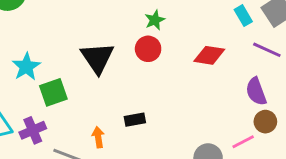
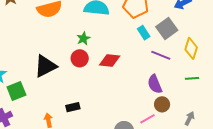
red diamond: (209, 55) -> (110, 60), moved
black triangle: (97, 58) -> (45, 66), turned 40

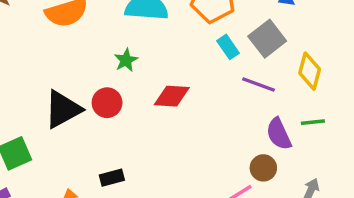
red circle: (80, 58) -> (107, 103), moved
purple semicircle: (155, 84) -> (279, 134), moved

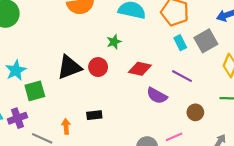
purple line: (259, 85) -> (182, 76), moved
purple semicircle: (279, 134) -> (157, 96), moved, turned -45
brown circle: (263, 168) -> (195, 112), moved

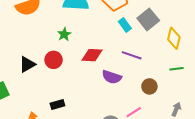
black triangle: (69, 67) -> (27, 64), size x0.7

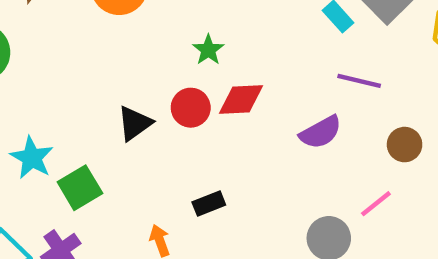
red diamond: (92, 55) -> (241, 99), moved
purple semicircle: (112, 77) -> (321, 132), turned -42

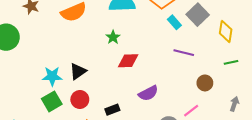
red circle: (191, 108) -> (80, 99), moved
purple semicircle: (321, 132) -> (148, 93), moved
cyan star: (32, 158) -> (52, 76), moved, turned -30

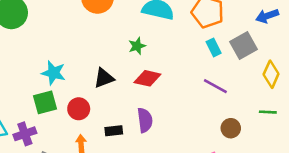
black triangle: (78, 71) -> (104, 78), moved
purple semicircle: (148, 93) -> (145, 120), moved, turned -84

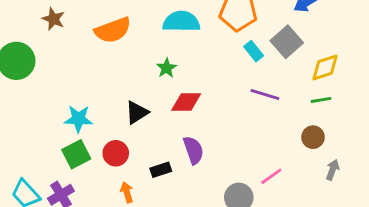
yellow diamond: (271, 74) -> (325, 67), turned 60
green line: (268, 112) -> (321, 100), moved
brown circle: (231, 128) -> (313, 137), moved

